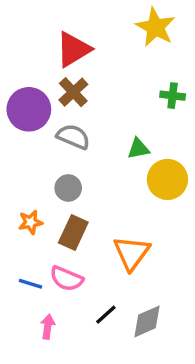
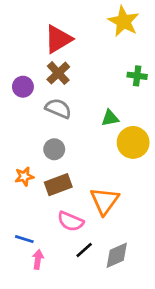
purple circle: (29, 109) -> (23, 87), size x0.6
brown rectangle: (73, 232) -> (58, 185), turned 45
pink semicircle: (66, 279) -> (71, 221), moved
blue line: (31, 284) -> (24, 239), moved

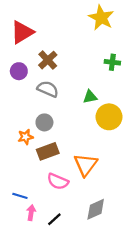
red triangle: (58, 39) -> (22, 32), moved
orange star: (24, 176) -> (25, 137), moved
black line: (84, 250) -> (54, 219), moved

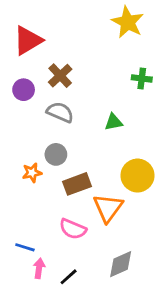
yellow circle: (109, 117) -> (138, 176), moved
brown rectangle: (48, 151) -> (77, 184), moved

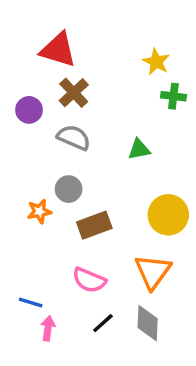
yellow star: (128, 22) -> (156, 62), moved, size x0.7
red triangle: (28, 40) -> (58, 50), moved, turned 48
orange triangle: (108, 208) -> (153, 272), moved
gray diamond: (121, 264) -> (148, 323), turned -64
black line: (69, 277) -> (103, 323), moved

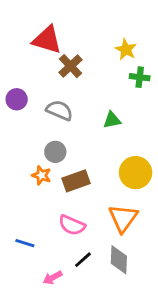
brown cross: (74, 93) -> (71, 66), moved
purple circle: (29, 110) -> (17, 99), moved
orange star: (39, 211) -> (41, 175), moved, turned 30
pink arrow: (48, 328) -> (53, 278), moved, turned -126

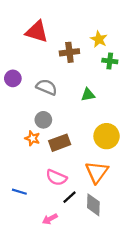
brown cross: (71, 66) -> (69, 52), moved, turned 36
black line: (83, 260) -> (69, 197), moved
pink arrow: (53, 278) -> (50, 219), moved

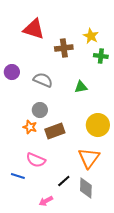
pink semicircle: (56, 178) -> (36, 160), moved

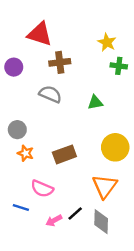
brown cross: (64, 48) -> (60, 62), moved
purple circle: (12, 72) -> (14, 67), moved
gray circle: (40, 110) -> (17, 130), moved
orange star: (30, 127) -> (26, 153), moved
pink arrow: (46, 201) -> (54, 220), moved

